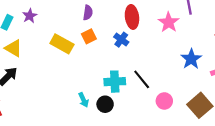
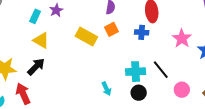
pink star: (169, 22) -> (182, 38), moved
blue cross: (121, 40) -> (142, 32), turned -32
black circle: (105, 104) -> (139, 93), moved

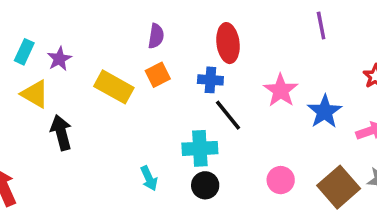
purple star: (56, 10) -> (59, 59), moved
black arrow: (36, 67) -> (61, 133), moved, turned -60
black line: (161, 70) -> (228, 115), moved

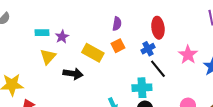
cyan rectangle: (24, 52) -> (42, 33), turned 64
blue cross: (210, 80) -> (148, 49), turned -32
yellow triangle: (35, 94) -> (48, 57), turned 42
black arrow: (61, 133) -> (73, 74), moved, turned 114

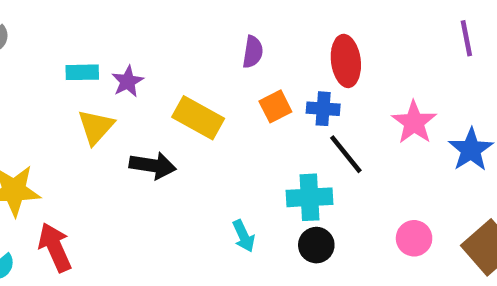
orange square: (118, 46) -> (275, 106), moved
blue cross: (148, 49) -> (323, 109), turned 32

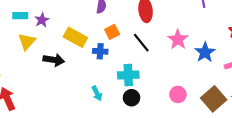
blue cross: (323, 109) -> (100, 51), moved
black line: (346, 154) -> (141, 43), moved

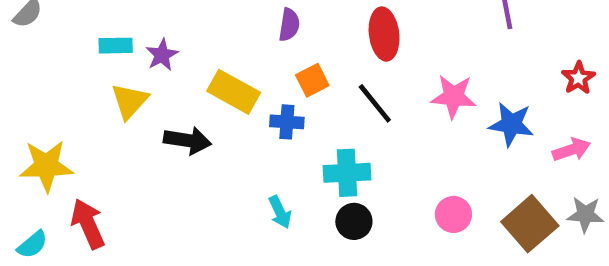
pink star: (178, 39) -> (453, 96), turned -30
blue star: (205, 52) -> (511, 124), turned -30

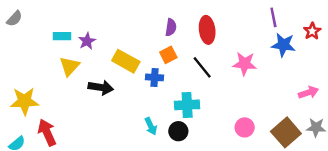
purple semicircle: (289, 25) -> (171, 27), moved
red star: (578, 78) -> (312, 31), moved
blue star: (511, 124) -> (283, 45), moved
black circle: (354, 221) -> (178, 131), moved

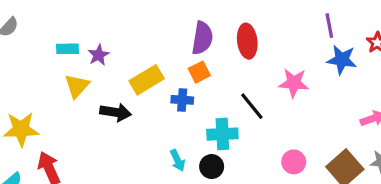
purple semicircle: (171, 27) -> (202, 38), size x1.5
yellow rectangle: (126, 61) -> (147, 80), turned -60
black line: (202, 67) -> (252, 106), moved

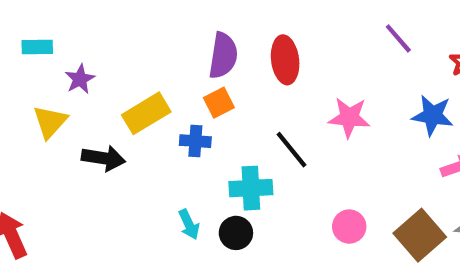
purple line: (329, 26) -> (398, 38), turned -30
cyan rectangle: (68, 49) -> (37, 47), moved
blue star: (342, 60) -> (433, 115), moved

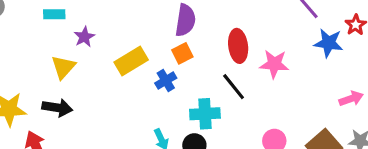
red ellipse: (285, 60) -> (238, 46), moved
blue star: (433, 115) -> (329, 43), moved
blue cross: (195, 141) -> (166, 81), turned -35
black arrow: (103, 158) -> (57, 108), moved

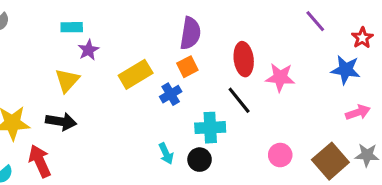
cyan rectangle: (54, 14) -> (72, 27), moved
blue star: (329, 43) -> (346, 70), moved

